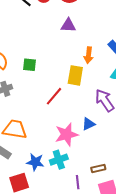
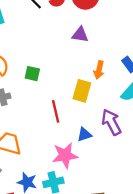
red line: (54, 96) -> (56, 111), turned -60
blue triangle: (89, 124) -> (84, 135), moved

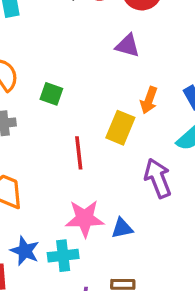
blue triangle: (84, 135) -> (122, 228), moved

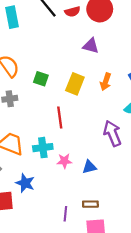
yellow rectangle: (120, 128) -> (75, 84), moved
pink star: (85, 218) -> (64, 161), size x0.6
cyan cross: (63, 256) -> (43, 148), moved

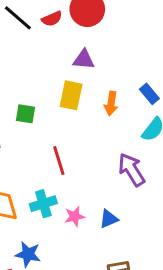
yellow rectangle: (75, 84) -> (71, 95), moved

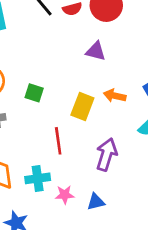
yellow rectangle: (71, 95) -> (82, 107), moved
orange arrow: (111, 103) -> (115, 96), turned 85
purple arrow: (131, 170) -> (106, 154), moved, turned 40

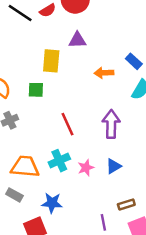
yellow rectangle: (82, 107) -> (51, 61), moved

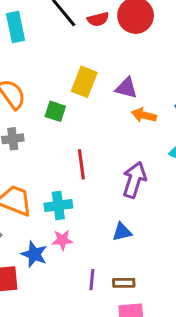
purple triangle: (77, 40) -> (126, 88), moved
pink star: (86, 168) -> (62, 240), moved
purple line: (103, 222) -> (92, 280), moved

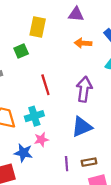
purple triangle: (126, 88) -> (76, 14), moved
green square: (55, 111) -> (21, 51), turned -32
blue triangle: (122, 232) -> (82, 127), size x1.5

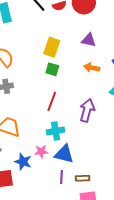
green square: (21, 51) -> (52, 69), moved, turned 32
red line: (45, 85) -> (52, 101), turned 30
cyan cross: (34, 116) -> (56, 131), moved
blue triangle: (82, 127) -> (64, 154), moved, turned 30

